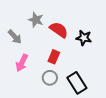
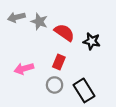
gray arrow: (15, 37) -> (16, 17), moved, turned 119
pink arrow: (22, 63) -> (24, 69), turned 48

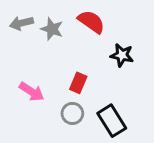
red semicircle: (64, 33) -> (91, 22), moved
pink arrow: (24, 69) -> (32, 92), turned -132

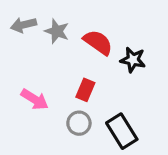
red semicircle: (91, 22) -> (98, 42), moved

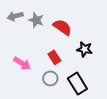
black star: (133, 60) -> (85, 49), moved
red rectangle: (85, 90) -> (54, 57), turned -56

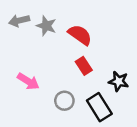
black star: (85, 49) -> (119, 81), moved
red rectangle: (54, 57) -> (84, 66), moved

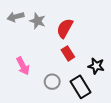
red semicircle: (80, 35) -> (65, 28), turned -96
pink arrow: (28, 81) -> (23, 66), turned 30

